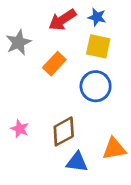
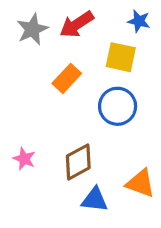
blue star: (97, 17) -> (139, 21), moved
gray star: (18, 42) -> (32, 29), moved
orange triangle: (114, 149) -> (140, 183), turned 30

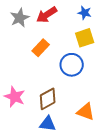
yellow square: (121, 57) -> (85, 38), moved, turned -30
pink star: (24, 159) -> (15, 97), size x1.5
blue triangle: (95, 200) -> (48, 124), moved

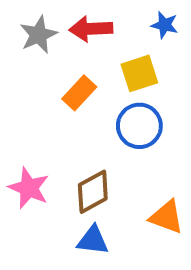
red arrow: (47, 15) -> (91, 29), turned 30
yellow square: (85, 38) -> (139, 73), moved

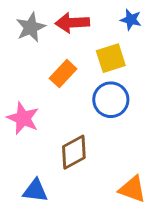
pink star: (29, 188) -> (23, 118), moved
orange triangle: (167, 217) -> (132, 189), moved
blue triangle: (93, 240) -> (35, 191), moved

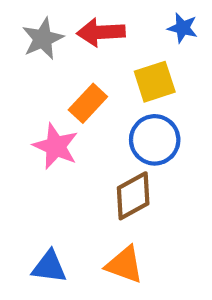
pink star: (23, 118) -> (56, 146), moved
brown diamond: (74, 152) -> (133, 196), moved
orange triangle: (132, 189) -> (125, 265), moved

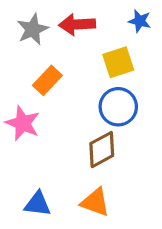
orange rectangle: (88, 103) -> (47, 80), moved
pink star: (56, 146) -> (23, 123), moved

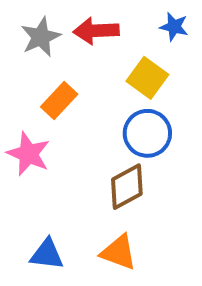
yellow square: (118, 62) -> (147, 78), turned -36

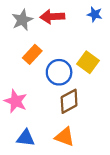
yellow square: (147, 78) -> (88, 62), moved
blue circle: (147, 133) -> (59, 72), moved
pink star: (28, 154) -> (16, 101), moved

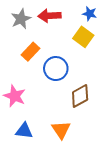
yellow square: (88, 62) -> (83, 37), moved
brown diamond: (69, 101) -> (80, 96), moved
orange triangle: (65, 137) -> (61, 130), turned 36

